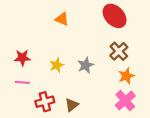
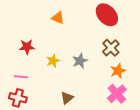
red star: (22, 58) -> (27, 47), moved
red cross: (45, 102) -> (18, 98), moved, turned 30

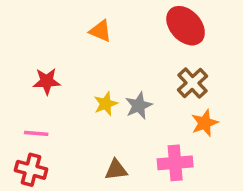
yellow star: (53, 61) -> (106, 104), moved
pink cross: (117, 94) -> (175, 163), moved, turned 36
brown triangle: (67, 98) -> (116, 170), turned 32

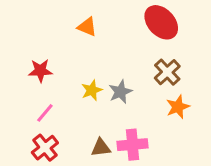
pink line: (36, 133) -> (45, 113), moved, turned -55
pink cross: (175, 163) -> (133, 145), moved
red cross: (31, 170) -> (45, 148), moved, turned 36

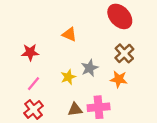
orange triangle: (87, 27) -> (69, 34), moved
yellow star: (92, 90) -> (68, 77), moved
orange star: (178, 107) -> (119, 79), moved, turned 30

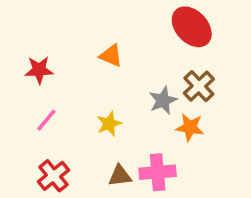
red star: (30, 52) -> (39, 70), moved
gray star: (90, 68) -> (163, 100), moved
pink line: (34, 84) -> (46, 120), moved

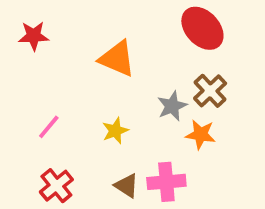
orange triangle: (111, 56) -> (117, 59), size x1.5
red star: (39, 70) -> (34, 36), moved
brown triangle: (120, 176) -> (127, 186), turned 40

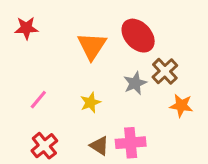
red ellipse: (202, 28) -> (138, 36), moved
orange triangle: (117, 59) -> (92, 46), turned 40
orange star: (201, 134) -> (181, 106), moved

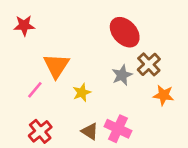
orange triangle: (92, 46) -> (56, 66), moved
pink cross: (131, 143) -> (118, 129), turned 30

